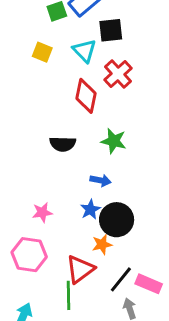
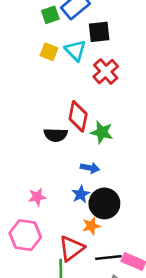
yellow square: (42, 52) -> (49, 52), moved
red diamond: (86, 96) -> (78, 116), moved
black line: (121, 279) -> (108, 258), turned 45

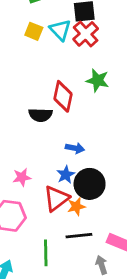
red cross: (106, 72) -> (86, 34), moved
green star: (102, 132) -> (98, 80), moved
red triangle: (71, 248) -> (56, 199), moved
black line: (108, 258) -> (79, 236), moved

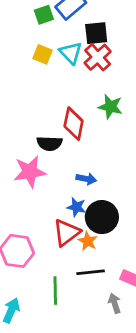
blue star: (66, 175) -> (76, 207), turned -30
pink star: (22, 177) -> (30, 172), moved, size x1.6
orange star: (76, 206) -> (88, 241), turned -30

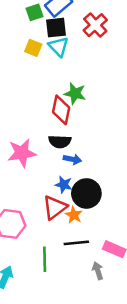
black square: (96, 33) -> (56, 28), moved
red cross: (98, 57) -> (95, 25), moved
green star: (110, 107) -> (75, 93), moved
black semicircle: (50, 143) -> (60, 142), moved

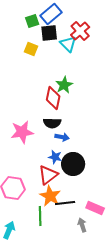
cyan triangle: (59, 47) -> (68, 44), moved
green star: (75, 93) -> (64, 85), turned 30
orange star: (74, 215) -> (50, 196), moved, size x1.5

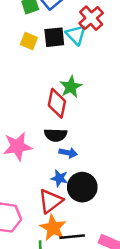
black square: (49, 33) -> (54, 37), moved

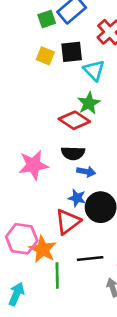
cyan triangle: (76, 35) -> (94, 70), moved
red diamond: (57, 103) -> (74, 120), turned -68
orange star: (53, 228) -> (43, 249), moved

